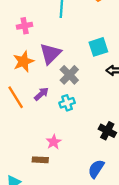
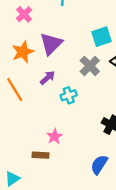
pink cross: (25, 26) -> (24, 14), turned -32
gray cross: (69, 75) -> (90, 66), moved
purple arrow: (41, 94) -> (48, 78), moved

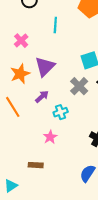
pink star: (55, 136) -> (50, 137), moved

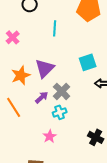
pink cross: (21, 41) -> (13, 37), moved
gray cross: (79, 86) -> (62, 91), moved

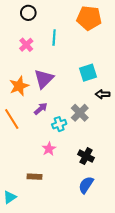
pink cross: (13, 37) -> (26, 45), moved
gray cross: (62, 91) -> (80, 113), moved
black cross: (96, 137) -> (86, 156), moved

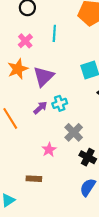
orange star: (19, 86) -> (18, 69), moved
gray cross: (80, 113) -> (74, 132), moved
cyan cross: (59, 124) -> (60, 103), moved

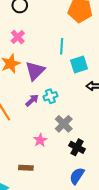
cyan line: (54, 33) -> (62, 46), moved

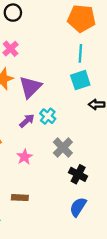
cyan line: (62, 46) -> (80, 53), moved
cyan cross: (50, 96) -> (48, 116), turned -32
pink star: (40, 140) -> (25, 157), moved

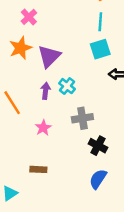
purple arrow: (27, 121) -> (46, 91), turned -42
gray cross: (63, 148) -> (82, 118), turned 36

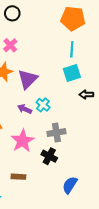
purple arrow: (46, 91) -> (25, 109), turned -72
pink star: (43, 128) -> (23, 141), size x1.6
black cross: (98, 146) -> (49, 156), moved

